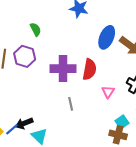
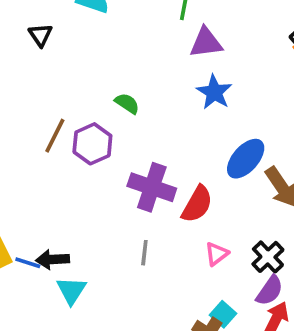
green semicircle: (36, 29) -> (127, 103), turned -48
cyan square: (122, 122) -> (223, 314), turned -32
blue line: (12, 129) -> (28, 263), turned 40

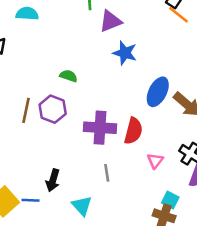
black arrow: (53, 259) -> (53, 180), moved, turned -55
cyan triangle: (71, 290) -> (82, 206), moved

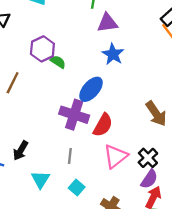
blue ellipse: (158, 92) -> (91, 89), moved
purple hexagon: (53, 109) -> (42, 49), moved
pink triangle: (155, 161) -> (115, 156), size x1.6
cyan square: (170, 200) -> (77, 188), moved

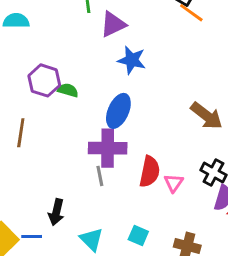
red semicircle: (103, 125) -> (150, 172), moved
gray line: (70, 156) -> (100, 176), moved
pink triangle: (115, 156) -> (174, 183), size x0.6

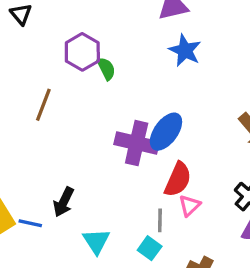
green semicircle: (68, 90) -> (106, 69), turned 36
blue ellipse: (118, 111) -> (166, 132), moved
gray line: (100, 176) -> (160, 220), moved
pink triangle: (174, 183) -> (190, 206), moved

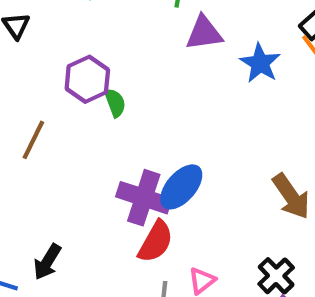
blue star: (185, 50) -> (260, 63), moved
red semicircle: (178, 179) -> (156, 242), moved

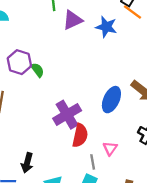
blue ellipse: (181, 187) -> (111, 100), moved
purple cross: (144, 198) -> (67, 115), turned -32

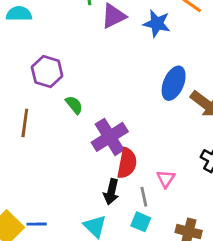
green semicircle: (37, 70) -> (74, 105), moved
blue ellipse: (111, 100) -> (174, 83), moved
black arrow: (27, 163) -> (111, 192), moved

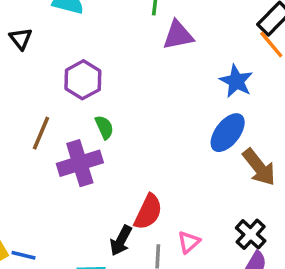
blue star: (157, 24) -> (236, 81), moved
purple cross: (110, 137) -> (80, 163), moved

